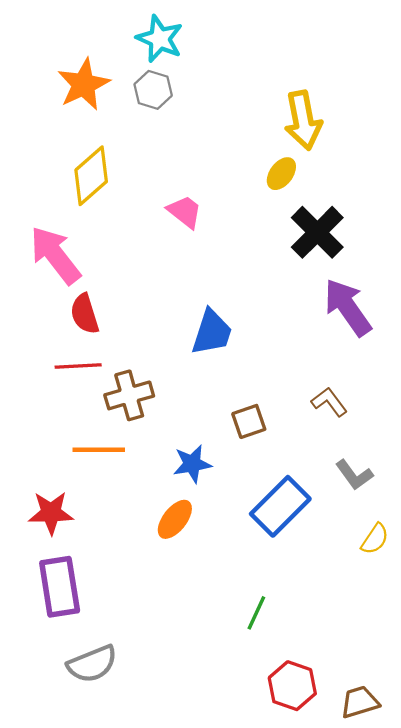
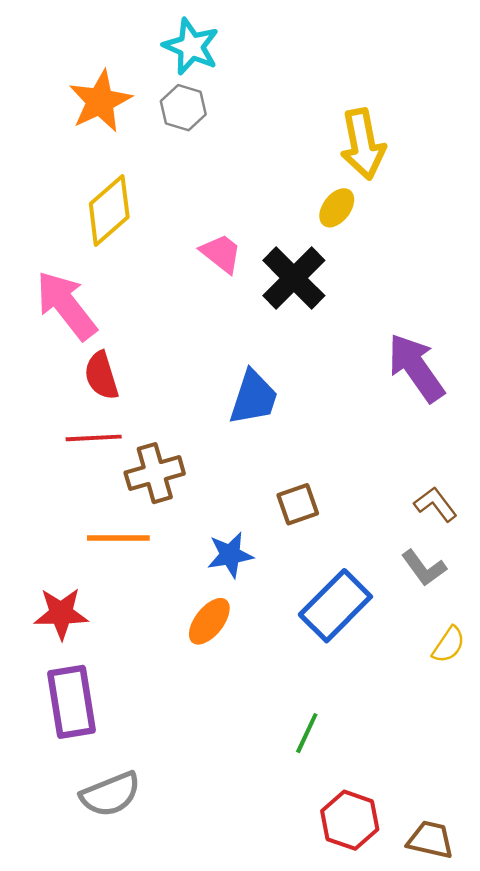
black cross: (317, 232) -> (294, 278), moved
brown L-shape: (329, 402) -> (436, 504), moved
brown trapezoid: (360, 702) -> (430, 840), turned 30

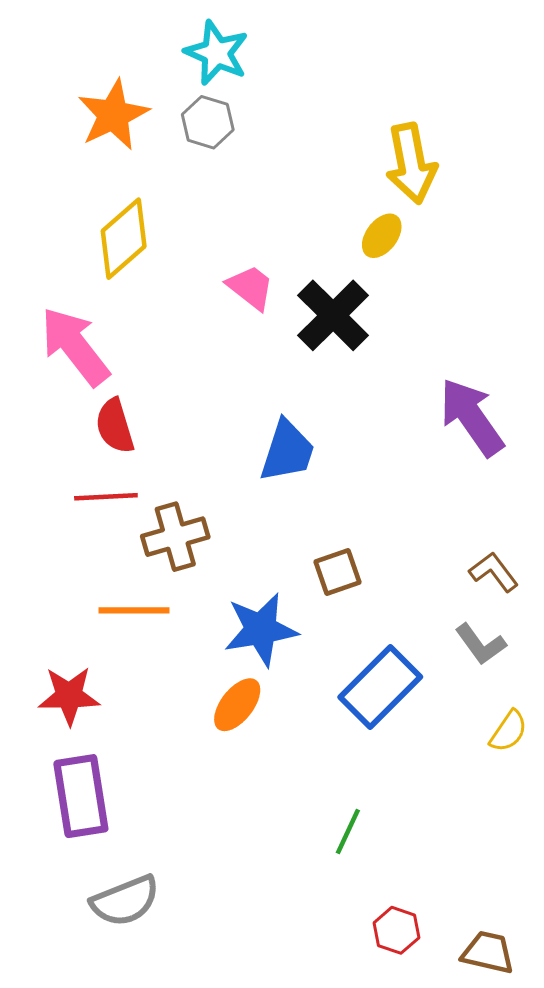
blue star: (230, 555) -> (261, 629), size x1.4
red hexagon: (350, 820) -> (396, 930), size x0.7

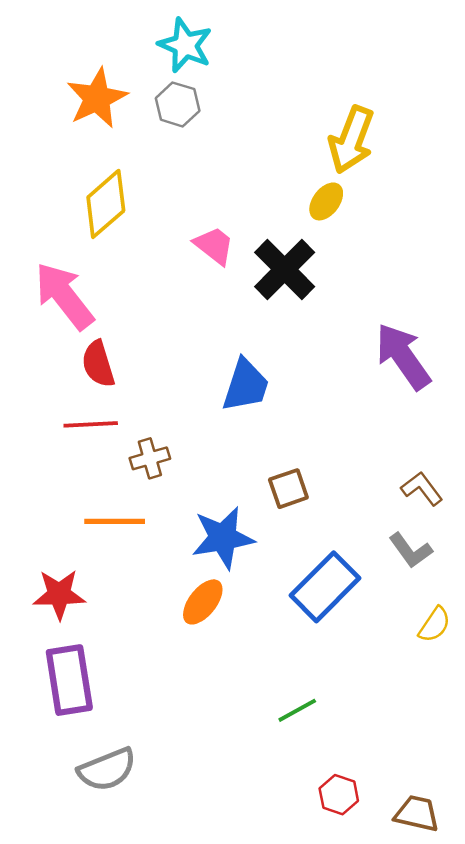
yellow arrow: (411, 164) -> (351, 140), turned 32
brown cross: (175, 537) -> (150, 458), size x0.7
green line: (348, 832) -> (297, 710), turned 36

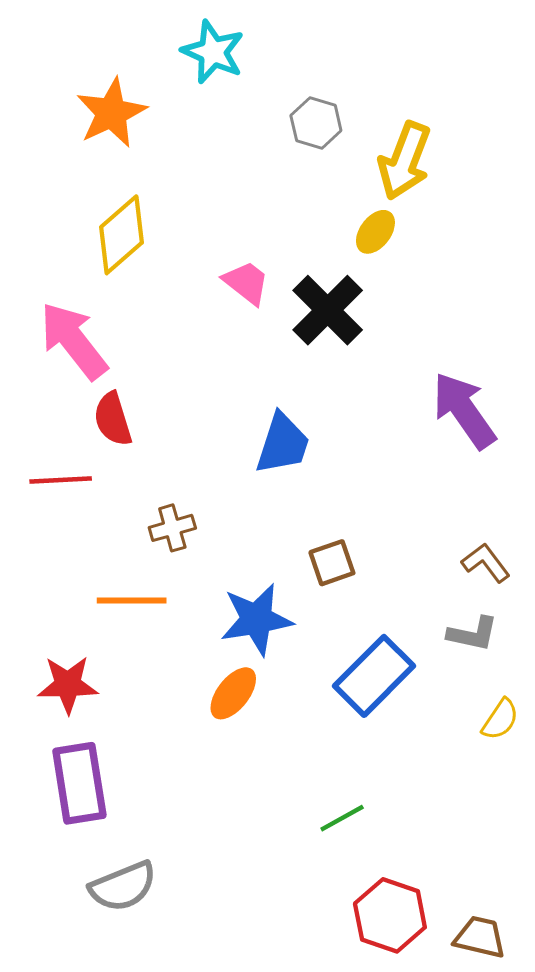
gray hexagon: (178, 104) -> (316, 123), moved
red line: (91, 424) -> (61, 480), moved
gray L-shape: (411, 550) -> (473, 634), turned -42
red hexagon: (339, 795) -> (390, 915), size x1.6

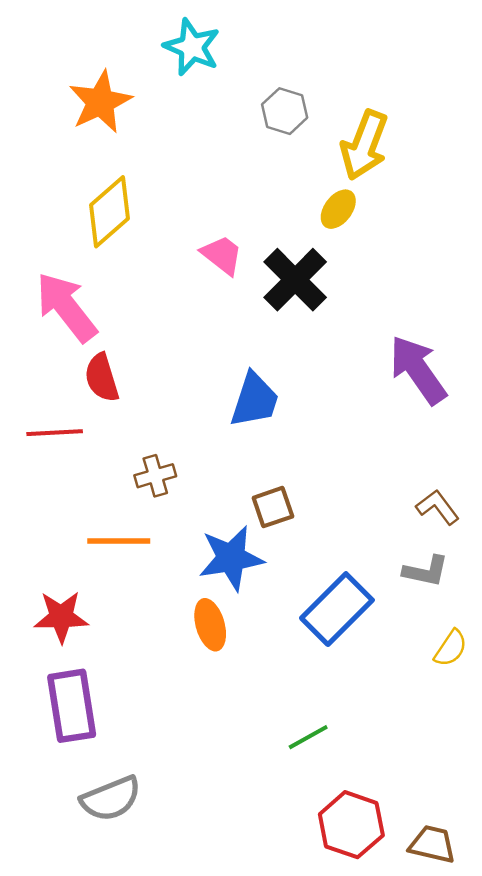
brown square: (332, 563) -> (273, 507), moved
orange ellipse: (233, 693) -> (210, 625), turned -54

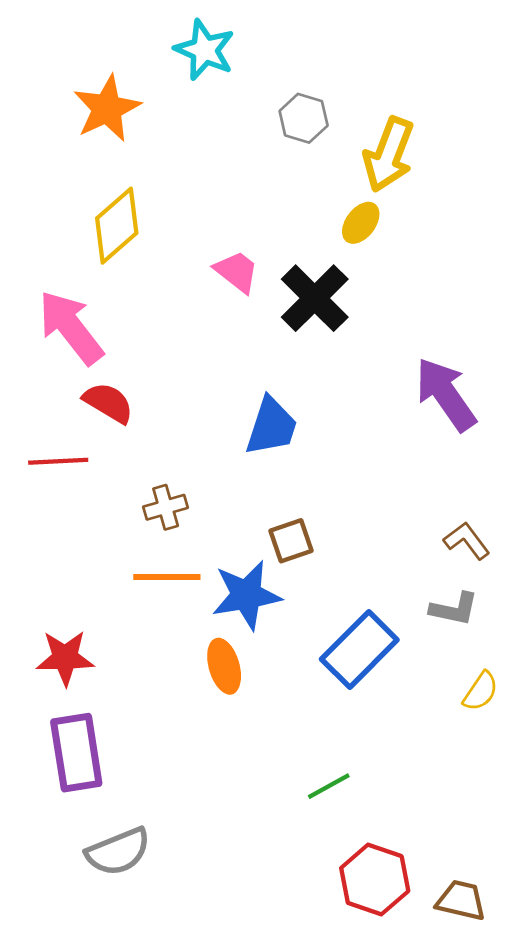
red semicircle: (102, 378) -> (108, 403), turned 138
orange line: (119, 541) -> (167, 577), moved

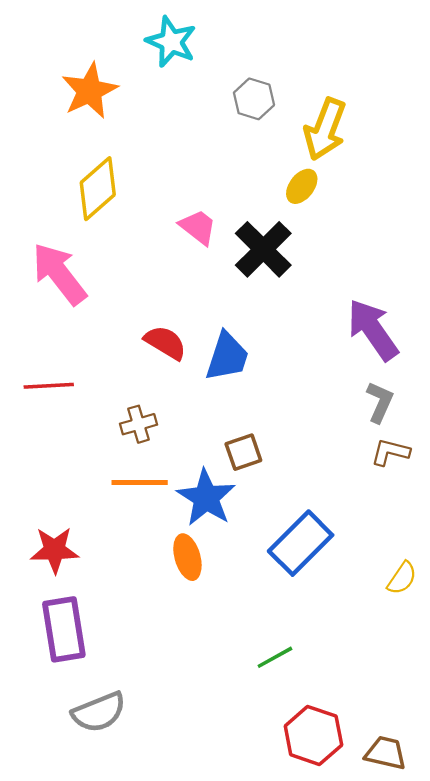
red semicircle: (108, 403) -> (165, 343), moved
brown L-shape: (467, 541) -> (390, 452), turned -39
blue star: (246, 595) -> (206, 498), turned -30
gray L-shape: (454, 609) -> (380, 402), moved, turned -78

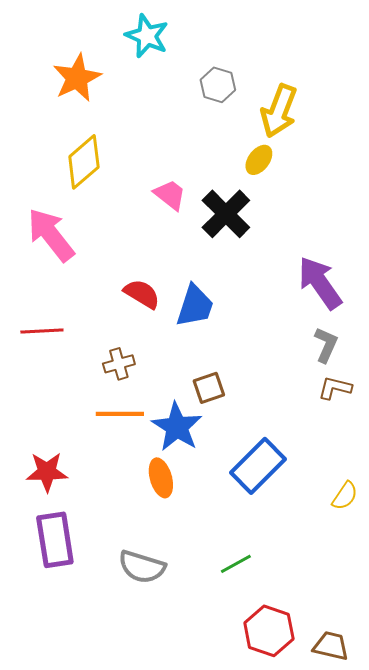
gray semicircle: (99, 712) -> (142, 567), moved, turned 39

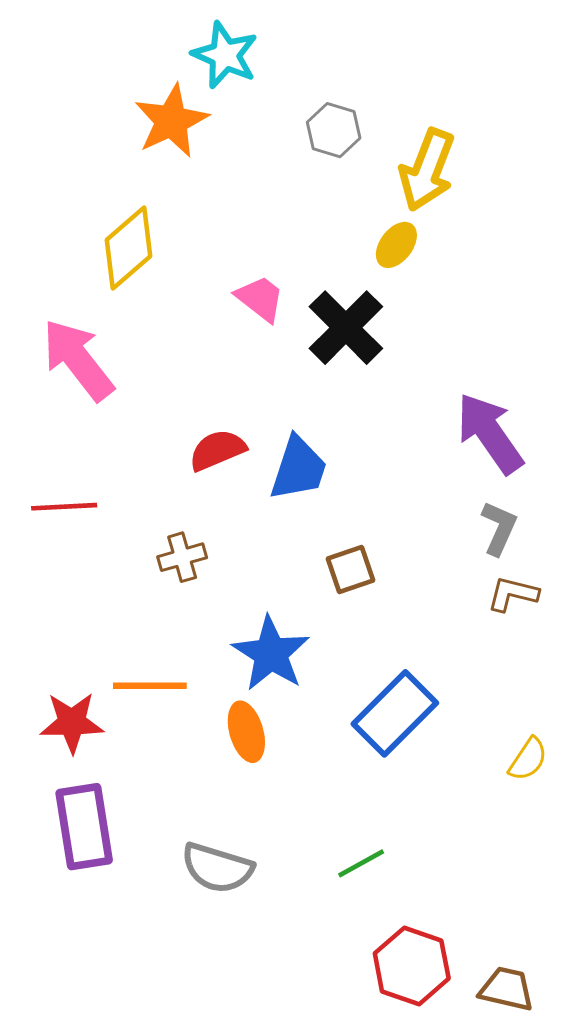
orange star: (77, 78) -> (171, 121), moved
red semicircle: (142, 294) -> (217, 450), turned -54
brown square: (209, 388) -> (350, 569), moved
orange line: (120, 414) -> (150, 686), moved

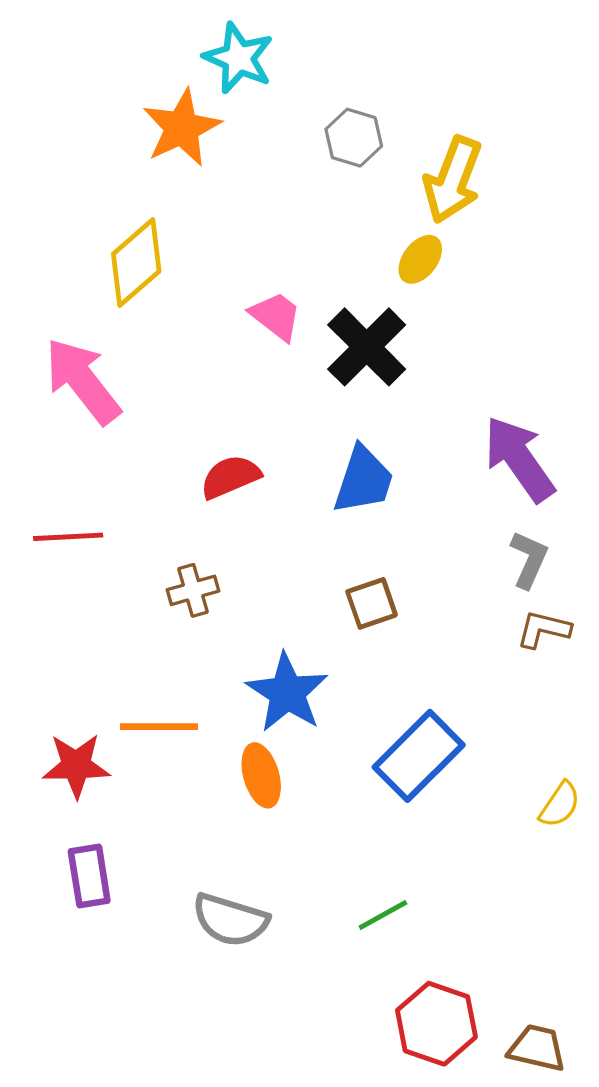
blue trapezoid: (298, 468) -> (363, 480), moved
purple rectangle: (84, 827) -> (89, 876), size x0.7

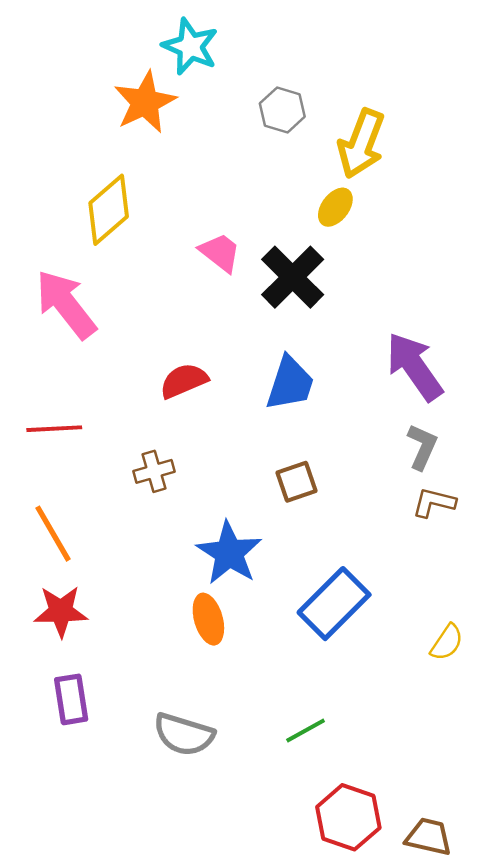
orange line: (159, 727) -> (53, 534), moved, turned 60

